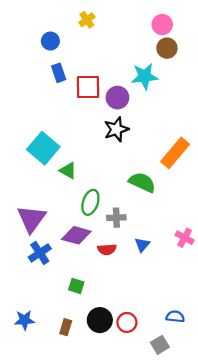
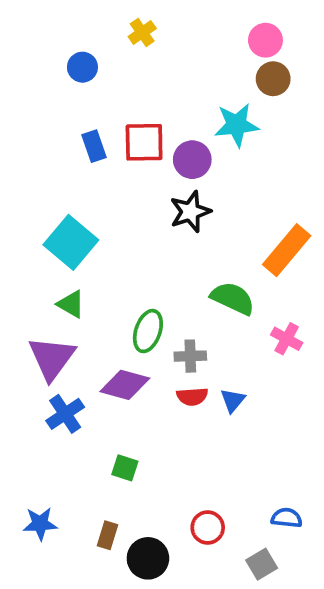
blue rectangle: (59, 73) -> (94, 146), moved
green triangle: (68, 171) -> (71, 304), moved
pink cross: (185, 238) -> (287, 339), moved
red semicircle: (107, 249) -> (192, 397), moved
black circle: (100, 320) -> (148, 558), moved

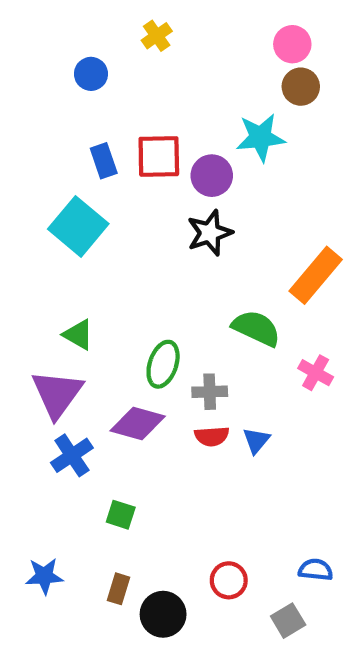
cyan square: (71, 242) -> (78, 226), moved
green square: (125, 468) -> (121, 515), moved

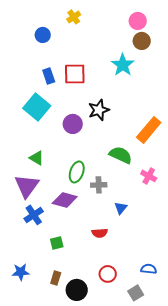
cyan star: (261, 137) -> (123, 65), turned -30
purple circle: (212, 176) -> (73, 124), moved
red semicircle: (212, 436) -> (100, 233), moved
green square: (121, 515) -> (57, 243), turned -32

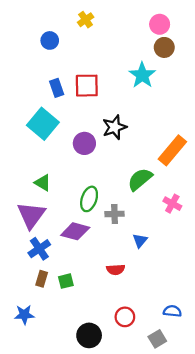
green semicircle: (121, 155) -> (140, 179), turned -65
brown rectangle: (56, 278) -> (42, 279), moved

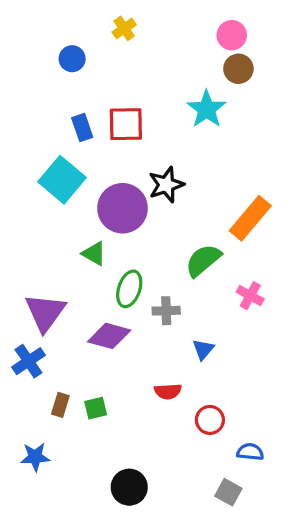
purple circle: (84, 143) -> (123, 208), size x1.5
green triangle: (43, 183) -> (94, 254), moved
blue cross: (39, 249) -> (28, 361), moved
red circle: (125, 317) -> (210, 420), moved
gray square: (157, 339) -> (228, 492), turned -30

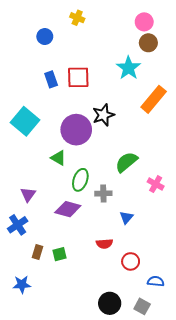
yellow cross: (124, 28) -> (77, 18), turned -32
cyan square: (62, 180) -> (25, 121), moved
orange rectangle: (250, 218) -> (154, 99), moved
purple triangle: (45, 312) -> (28, 194), size x0.6
black circle: (129, 487) -> (110, 303), moved

